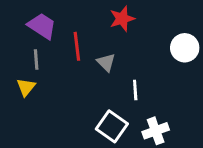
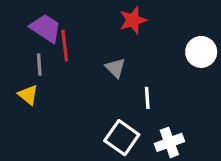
red line: (77, 46) -> (65, 46), moved
yellow triangle: (26, 87) -> (28, 95), turned -30

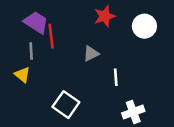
white circle: (201, 52) -> (144, 26), moved
gray triangle: (115, 68) -> (91, 54), turned 49
white square: (122, 138) -> (66, 105), moved

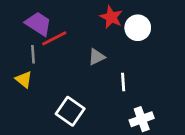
red star: (105, 16) -> (111, 17), turned -30
white circle: (144, 26) -> (138, 28), moved
red line: (51, 36) -> (54, 38), turned 70

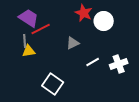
yellow triangle: (24, 79) -> (29, 51), moved, turned -48
white line: (123, 82) -> (93, 62), turned 64
white cross: (142, 119) -> (119, 64), moved

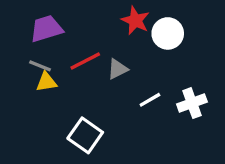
purple trapezoid: (29, 18) -> (46, 29), turned -50
red line: (41, 29) -> (85, 61), moved
gray line: (25, 41) -> (40, 66), turned -64

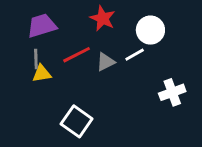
red star: (135, 21) -> (103, 18), moved
gray line: (40, 66) -> (36, 59), turned 66
white line: (150, 100) -> (135, 55), moved

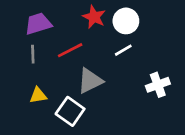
white circle: (150, 30) -> (126, 21), moved
gray triangle: (106, 62) -> (90, 81), moved, size x1.5
yellow triangle: (42, 74) -> (38, 95), moved

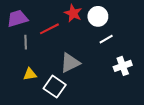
purple trapezoid: (38, 24) -> (17, 18), moved
red line: (70, 50) -> (49, 29), moved
white line: (123, 50) -> (106, 39), moved

